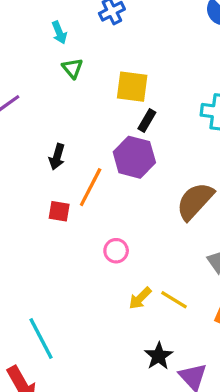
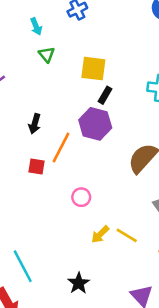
black star: (159, 356) -> (79, 283), moved

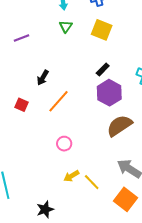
yellow square: (93, 69) -> (102, 30), moved
purple hexagon: (95, 124) -> (109, 93), moved
red square: (37, 166) -> (21, 105), moved

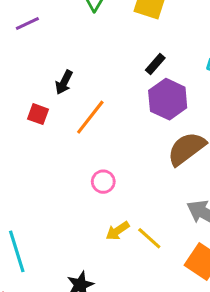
red square: (21, 105) -> (38, 114), moved

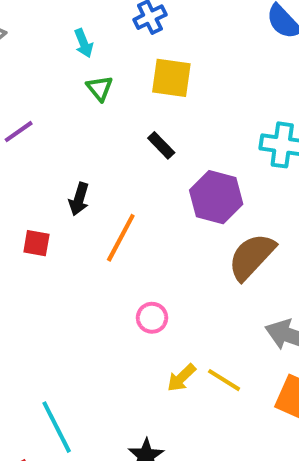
black rectangle: (155, 64) -> (161, 145), moved, turned -75
red square: (38, 114) -> (36, 243), moved

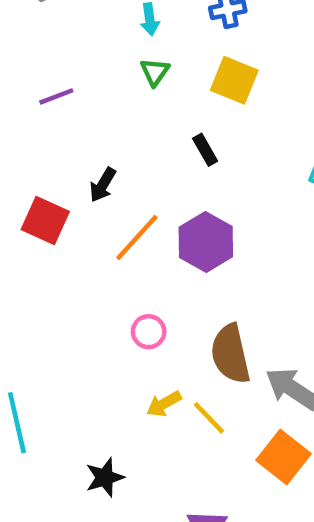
purple hexagon: (216, 197) -> (206, 242), moved
red square: (36, 243) -> (45, 221), size x1.5
brown semicircle: (252, 257) -> (230, 354), moved, turned -70

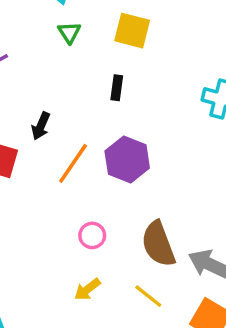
black rectangle: (205, 150) -> (117, 88), turned 45
yellow arrow: (164, 404) -> (87, 289), moved

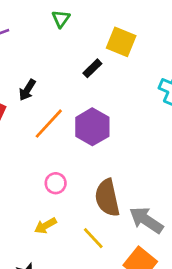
yellow square: (132, 31) -> (121, 42), moved
black rectangle: (117, 88) -> (92, 68), turned 30

